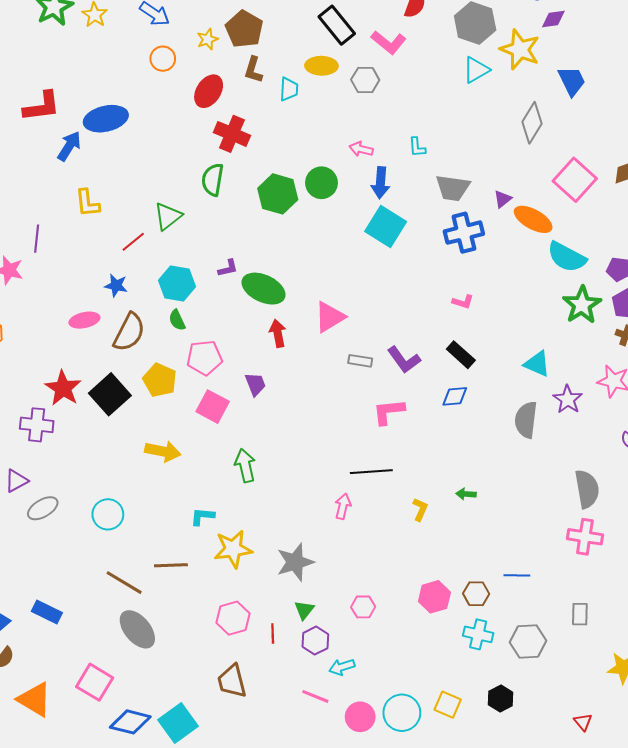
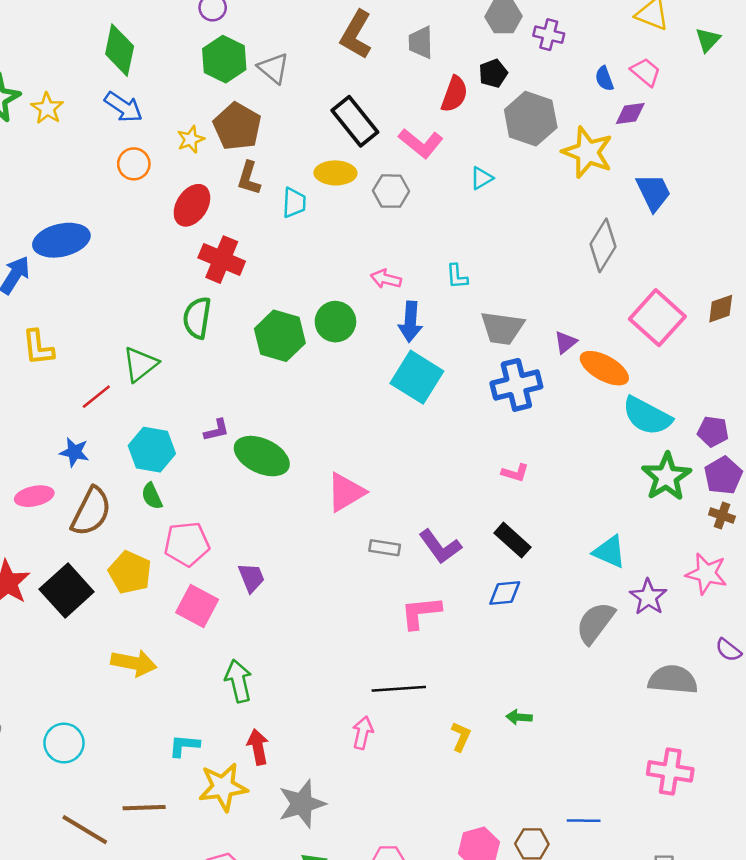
cyan triangle: (476, 70) -> (482, 178), moved, size x0.7
red arrow: (278, 333) -> (258, 747), moved
gray semicircle: (526, 420) -> (595, 623), turned 30
gray semicircle: (587, 489) -> (673, 680), moved, turned -75

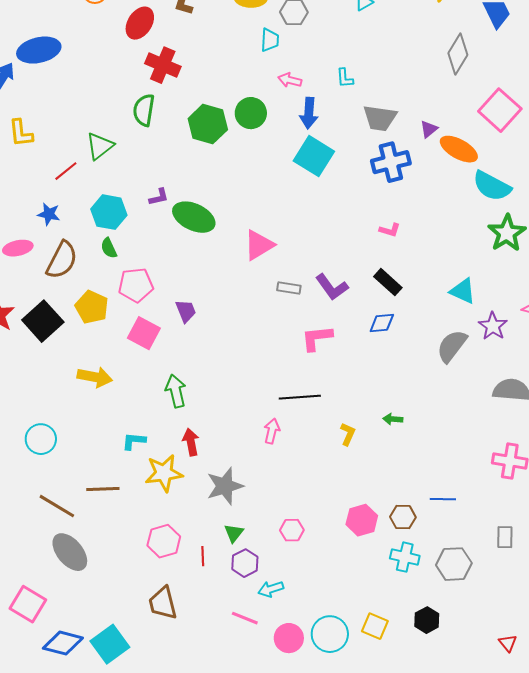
cyan trapezoid: (294, 203) -> (270, 40), moved

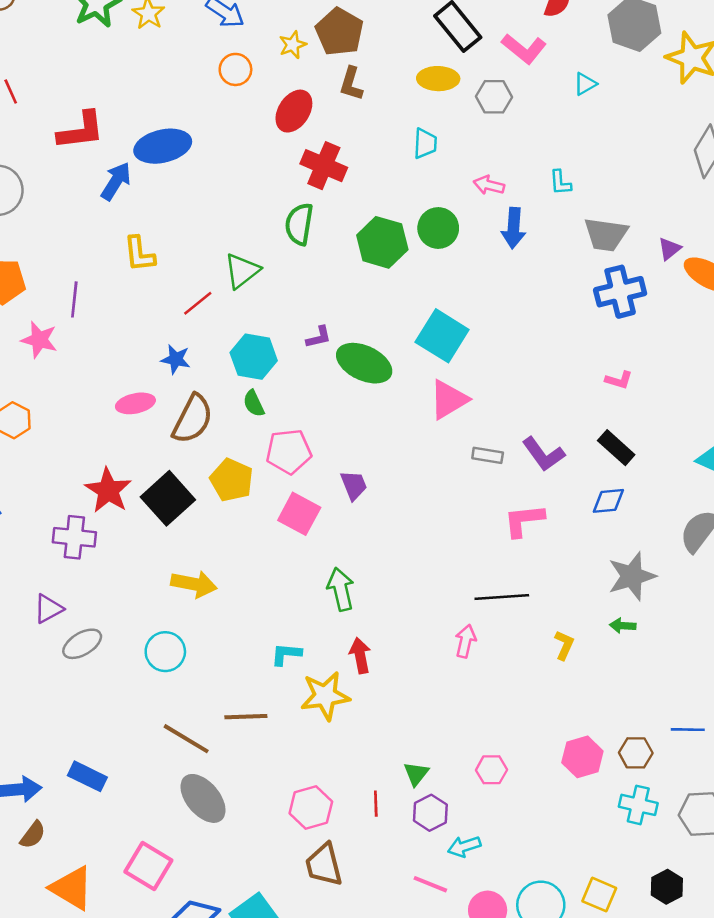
cyan trapezoid: (270, 40) -> (425, 144), moved
cyan square: (314, 156) -> (442, 336), moved
yellow arrow: (95, 377) -> (194, 584), moved
gray star: (225, 486) -> (632, 576), moved
pink hexagon: (164, 541) -> (311, 808), moved

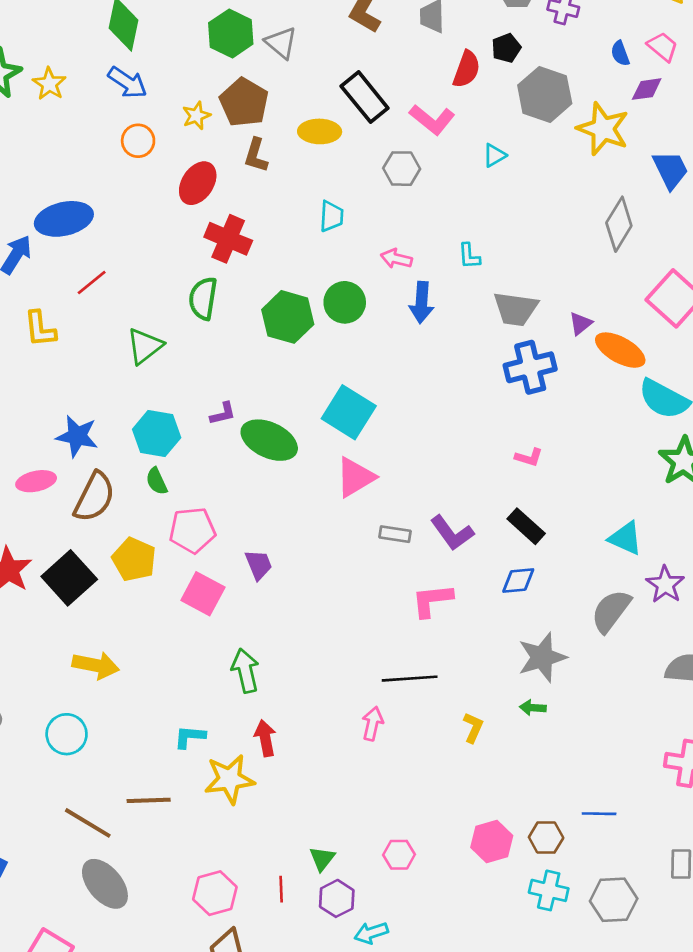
yellow ellipse: (438, 79) -> (320, 131), moved
red line: (198, 303) -> (92, 282), moved
blue star: (176, 359) -> (77, 436), size x1.4

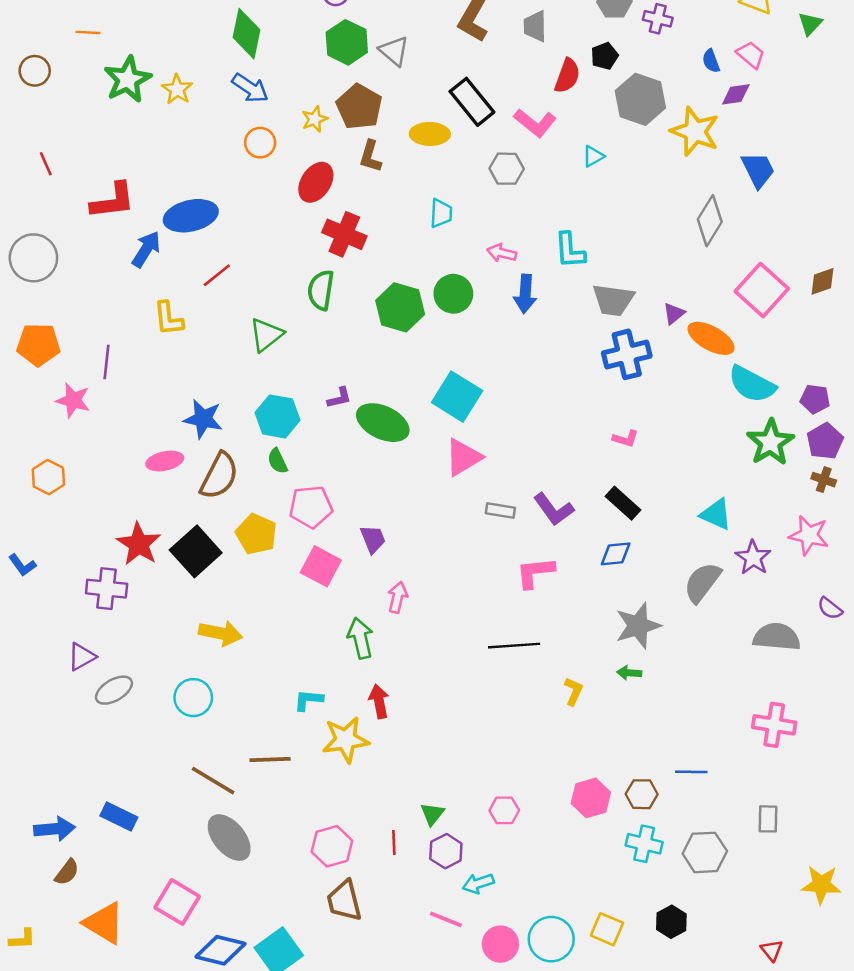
cyan L-shape: (469, 256) -> (570, 250), size x1.5
pink arrow: (373, 724) -> (398, 597), moved

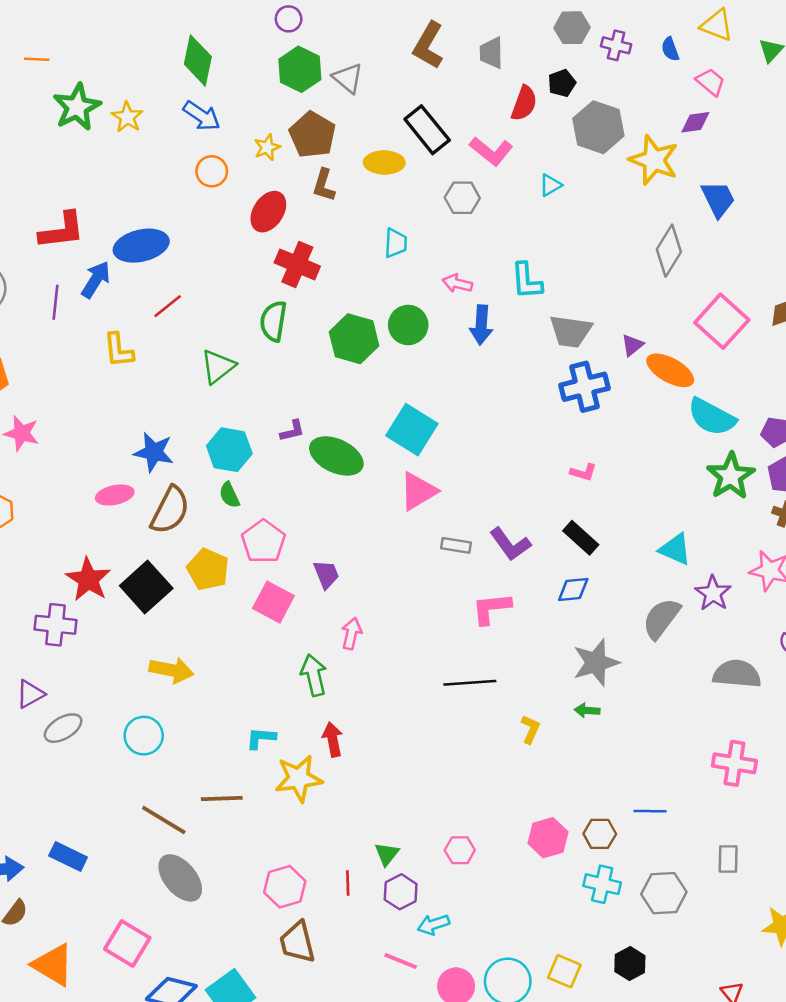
blue semicircle: (711, 61) -> (670, 49), moved
purple line: (107, 362) -> (56, 302), moved
pink pentagon: (311, 507) -> (263, 542), turned -30

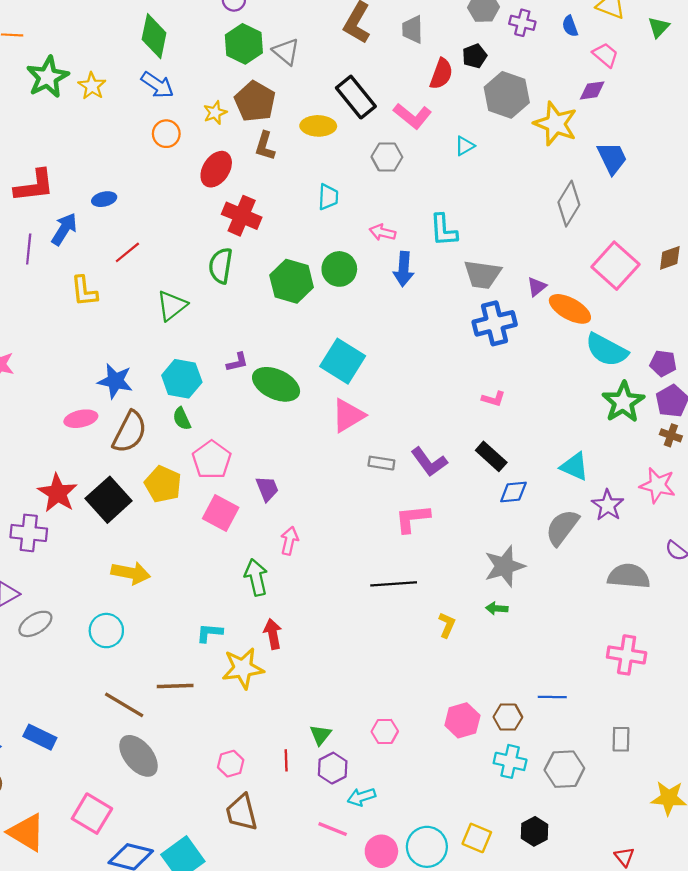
blue ellipse: (141, 246) -> (104, 199), size x0.5
blue diamond: (573, 589) -> (513, 492), moved
pink hexagon: (285, 887) -> (231, 764), size x0.7

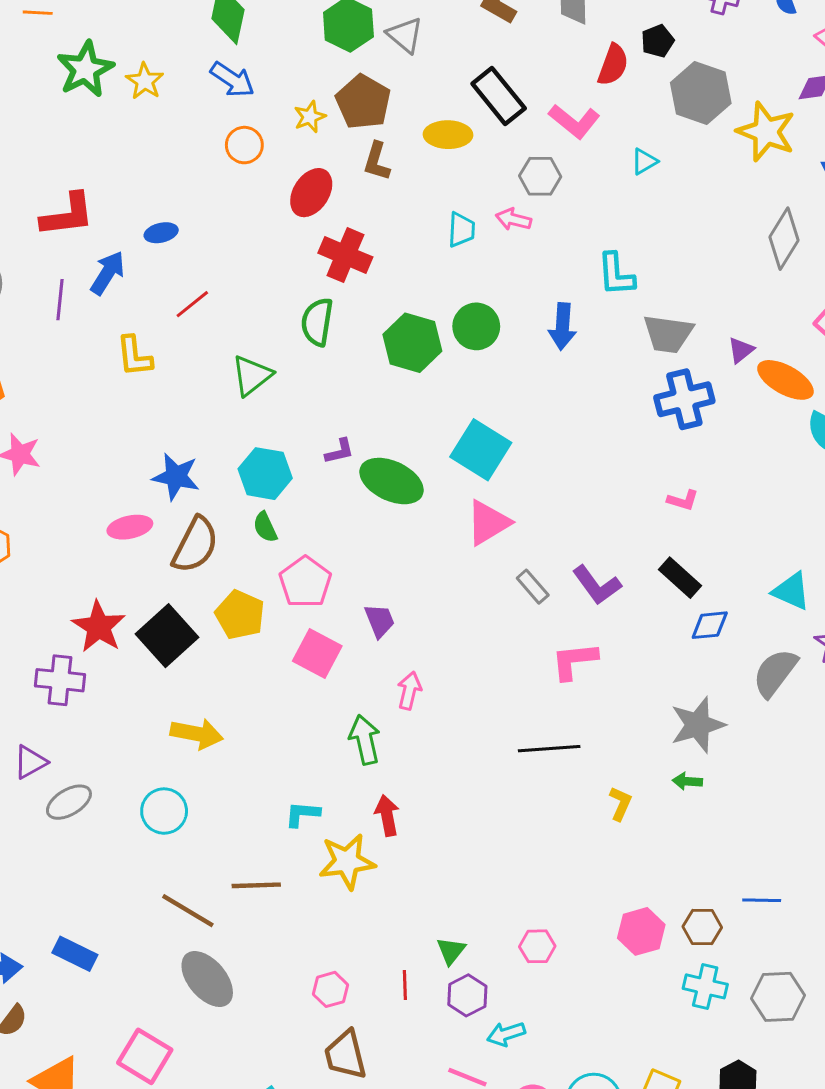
pink arrow: (383, 232) -> (513, 219), moved
gray rectangle: (381, 463) -> (533, 587), turned 40

